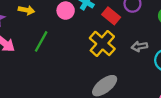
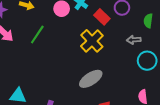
gray arrow: (139, 46) -> (134, 40), moved

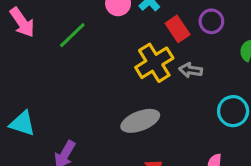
gray arrow: (134, 40) -> (191, 70), moved

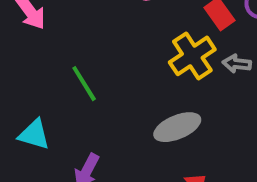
green line: (72, 35) -> (84, 84), moved, turned -76

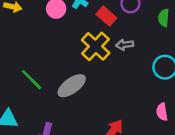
gray ellipse: (177, 127) -> (72, 86), moved

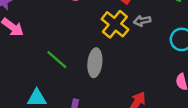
gray ellipse: (72, 86) -> (95, 63), turned -44

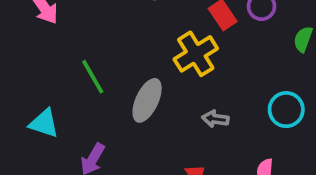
gray arrow: (142, 21) -> (215, 119), moved

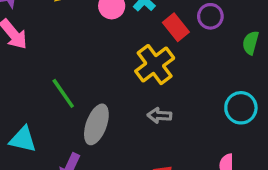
gray ellipse: (147, 100) -> (96, 124), moved
gray arrow: (215, 119) -> (159, 115), moved

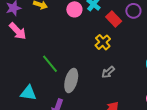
yellow cross: (155, 65) -> (103, 42), size x0.7
gray arrow: (159, 115) -> (108, 72), turned -40

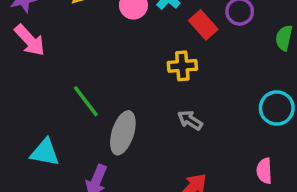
yellow cross: (103, 42) -> (182, 66), turned 35
gray arrow: (108, 72) -> (190, 120), turned 72

